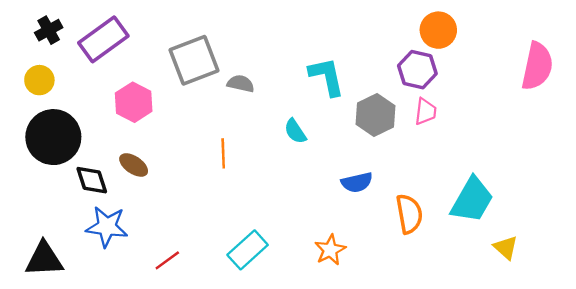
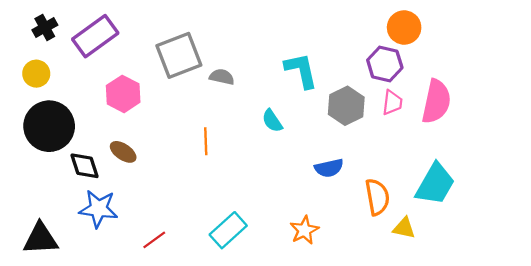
pink semicircle: (537, 66) -> (436, 101), moved
yellow triangle: (506, 248) -> (404, 228), moved, turned -30

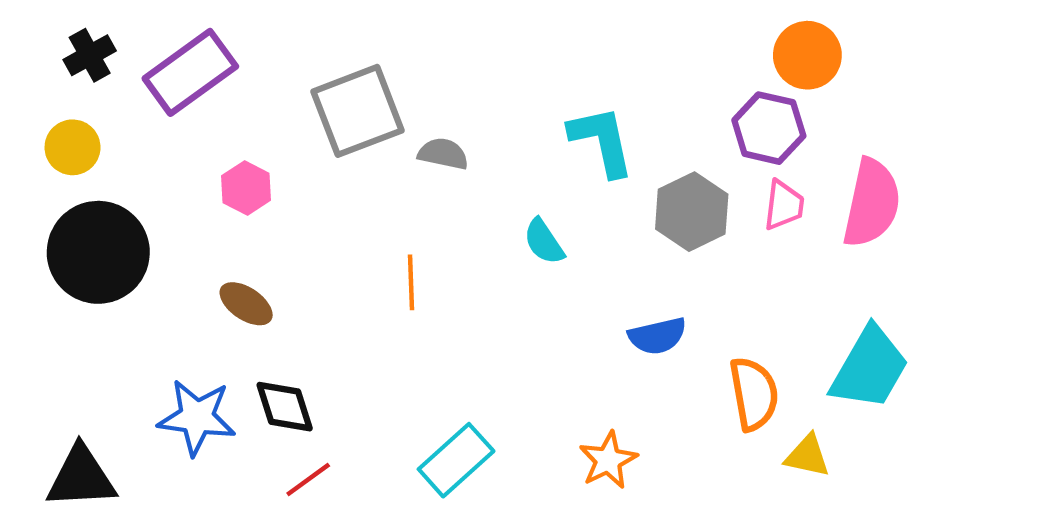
pink hexagon: (123, 94) -> (246, 188), size x0.7
black diamond: (85, 166) -> (285, 407), moved

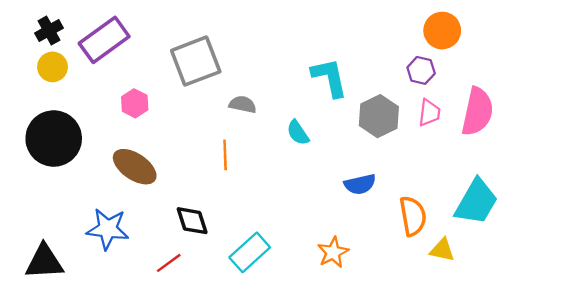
purple hexagon: (769, 128) -> (421, 70), size x0.7
yellow circle: (73, 147) -> (53, 67), moved
gray semicircle: (443, 154) -> (243, 104), moved
brown ellipse: (246, 304) -> (135, 167), size x1.5
black diamond: (285, 407) -> (192, 221), moved

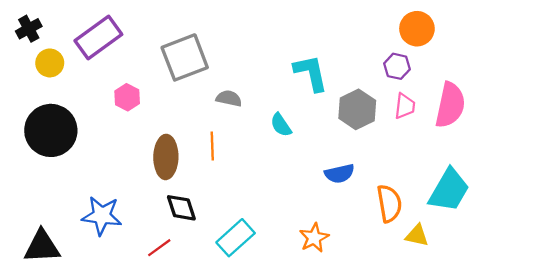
black cross: (49, 31) -> (29, 29), moved
brown ellipse: (135, 167) -> (166, 157), moved, turned 57

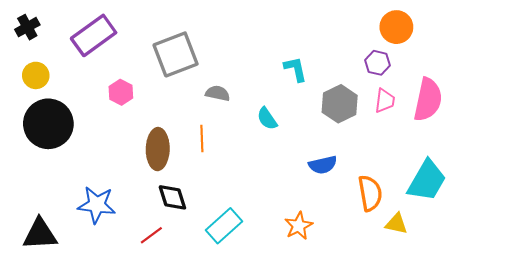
yellow circle: (50, 63) -> (36, 75), moved
cyan L-shape: (311, 73) -> (295, 69), size x0.7

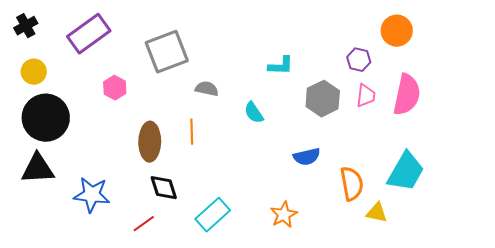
orange circle: (396, 27) -> (397, 31), moved
cyan L-shape: (295, 69) -> (281, 66), turned 104
black triangle: (40, 234) -> (38, 169), moved

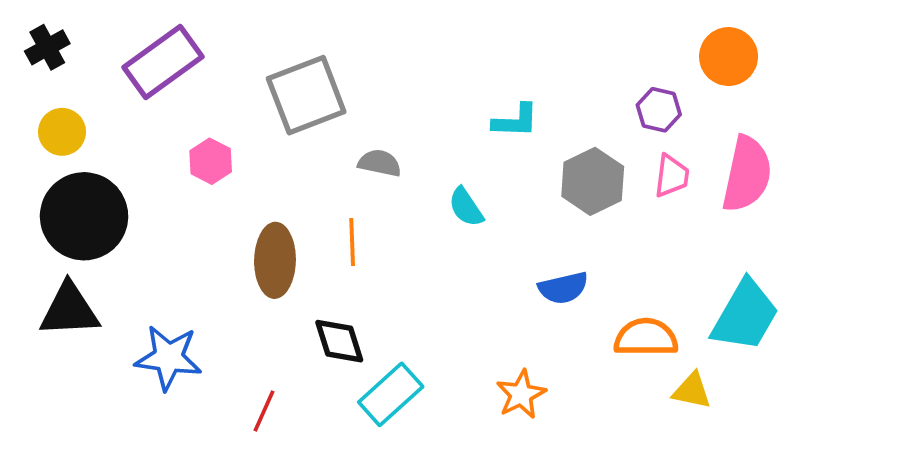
orange semicircle: (352, 184) -> (646, 337), turned -80
black diamond: (164, 188) -> (339, 341), moved
red line: (144, 224) -> (264, 411), turned -30

